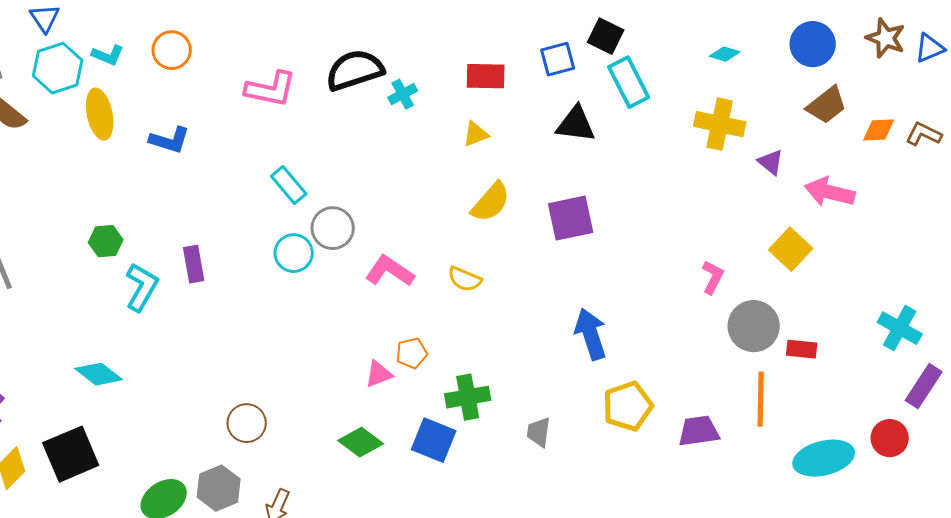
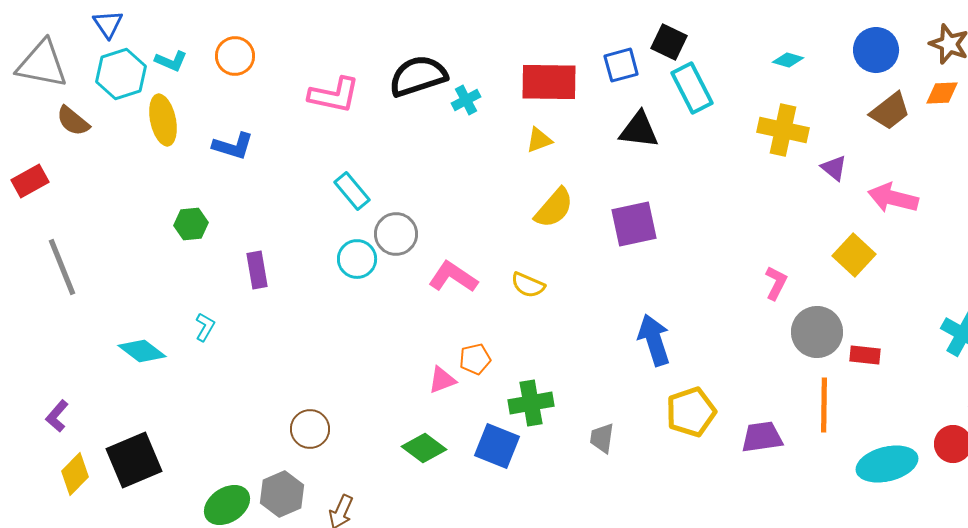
red rectangle: (486, 76) -> (549, 82), size x1.4
orange diamond: (879, 130) -> (942, 93), moved
green hexagon: (106, 241) -> (191, 224), moved
cyan L-shape: (142, 287) -> (205, 327), moved, size x0.6
cyan diamond: (99, 374) -> (142, 351), moved

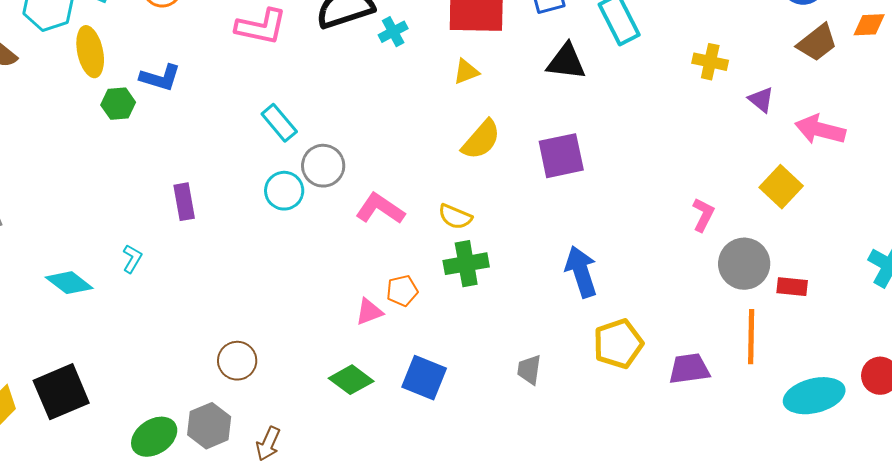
yellow cross: (783, 130) -> (710, 62), size x0.7
green hexagon: (191, 224) -> (118, 104), moved
green cross: (531, 403) -> (466, 264), moved

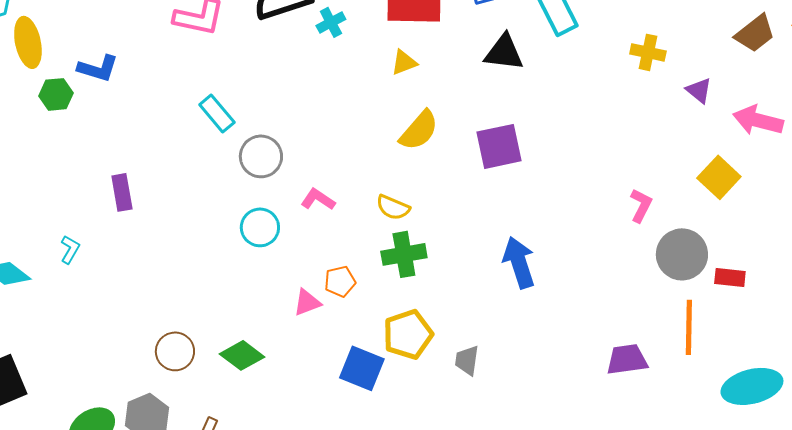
cyan circle: (284, 191) -> (260, 227), moved
pink L-shape: (380, 209) -> (318, 199), size x0.7
yellow pentagon: (618, 344) -> (408, 334), moved
green diamond: (351, 380) -> (242, 355), moved

